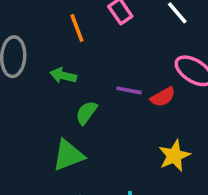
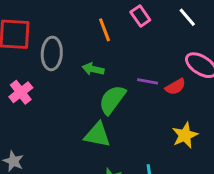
green semicircle: (86, 113) -> (112, 100), size x1.5
green triangle: (68, 155) -> (97, 135), turned 32

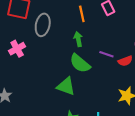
green arrow: (93, 69) -> (78, 39), moved, turned 56
green semicircle: (112, 100) -> (80, 63), turned -95

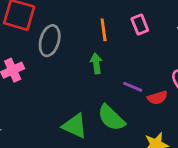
green semicircle: (80, 63) -> (111, 118), moved

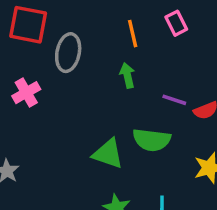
green semicircle: (111, 118) -> (152, 140), turned -32

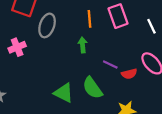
pink rectangle: (176, 23) -> (118, 16), size x1.5
green semicircle: (152, 140) -> (92, 88), turned 40

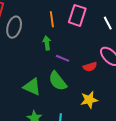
pink rectangle: (118, 16) -> (77, 15), turned 40
purple line: (110, 64) -> (63, 58), moved

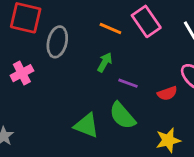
pink rectangle: (77, 15) -> (146, 21), turned -50
orange line: (52, 19) -> (110, 28), turned -56
green arrow: (47, 43) -> (105, 62), turned 40

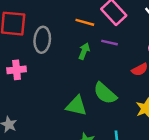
pink cross: (22, 73) -> (17, 70), turned 30
purple line: (128, 83) -> (110, 43), moved

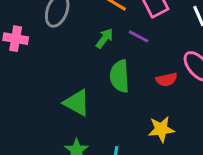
green semicircle: (105, 93) -> (120, 76), moved, turned 30

